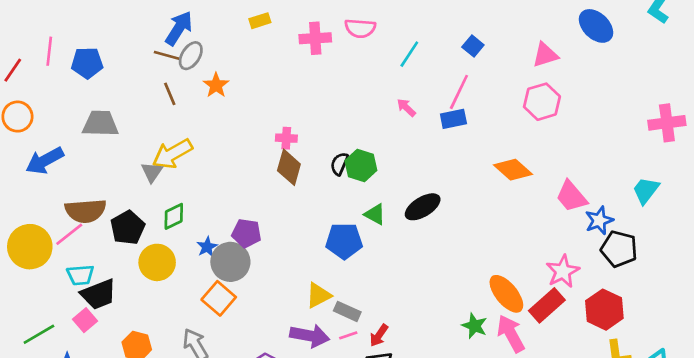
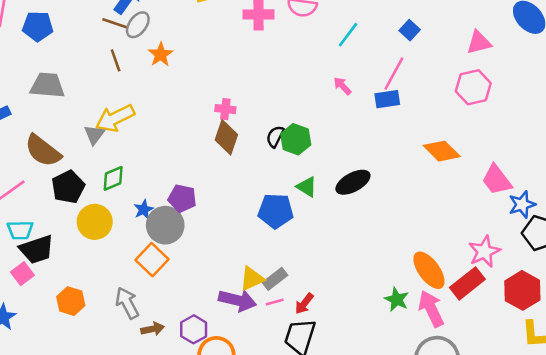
brown semicircle: (86, 211) -> (43, 151), moved, turned 39
yellow triangle: (319, 295) -> (252, 279), moved
gray rectangle: (347, 311) -> (275, 279), turned -65

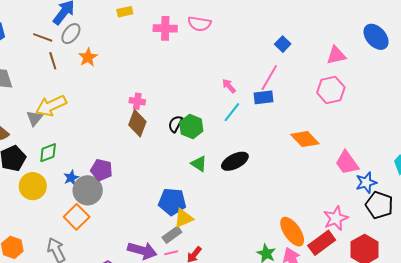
brown line: (115, 23) -> (43, 37), moved
cyan line: (348, 35) -> (232, 112), moved
blue pentagon: (276, 211) -> (172, 202), moved
yellow triangle: (252, 279) -> (184, 218), moved

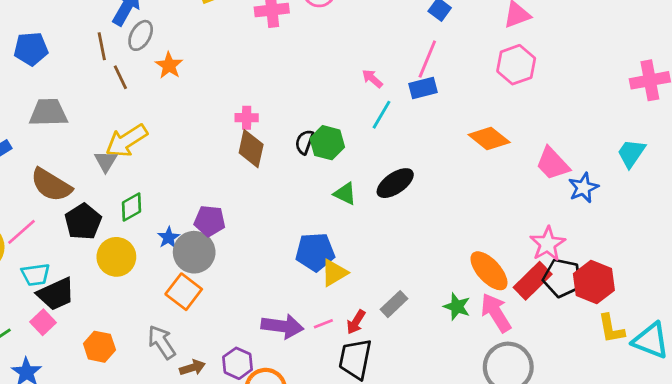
brown line: (43, 37) -> (102, 46), turned 66
black pentagon: (379, 205) -> (562, 278), moved
gray rectangle: (172, 235) -> (394, 304), moved

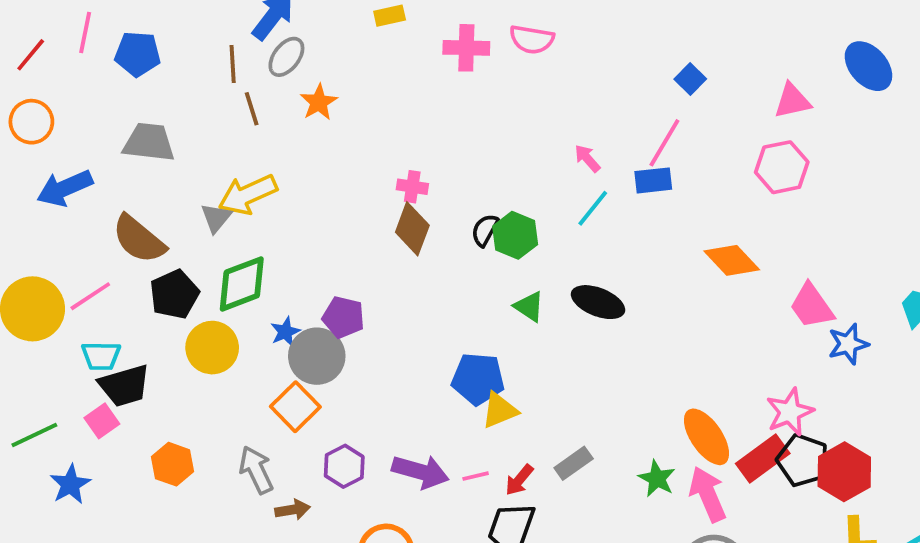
black ellipse: (395, 183) -> (598, 302), turned 48
green diamond: (131, 207) -> (242, 284), size x1.5
purple hexagon: (238, 363) -> (344, 466), moved

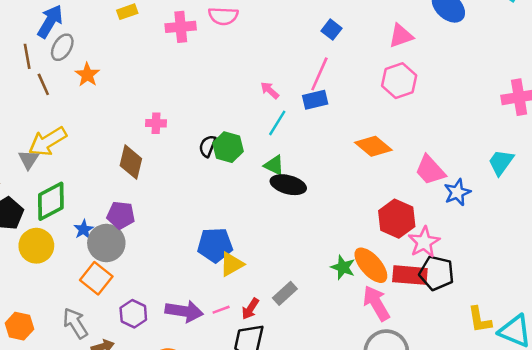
brown diamond: (412, 229) -> (131, 162), moved
green triangle: (529, 307) -> (274, 165), moved
red rectangle: (763, 459) -> (410, 275), turned 48
red hexagon: (844, 472) -> (397, 219), moved
green star: (657, 479) -> (343, 267), moved

